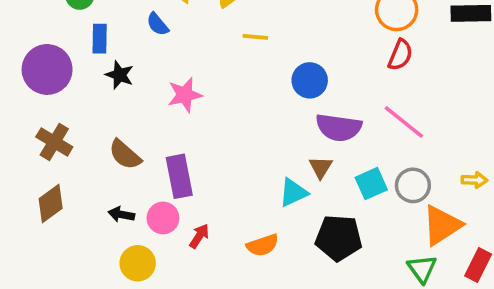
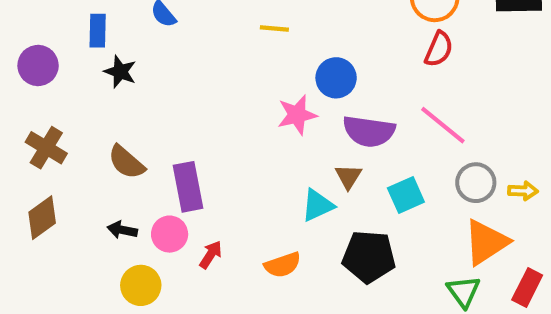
purple circle: (47, 69) -> (38, 65), size x0.7
pink star: (185, 95) -> (297, 115), moved
gray circle: (413, 185) -> (476, 183), moved

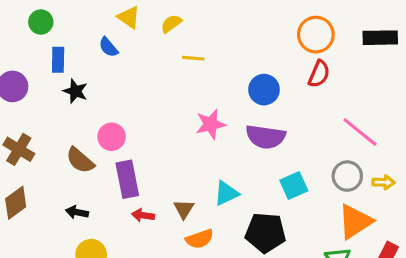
blue circle: (336, 78) -> (264, 90), moved
pink line: (443, 125) -> (360, 132), moved
brown triangle: (348, 176) -> (184, 209), moved
pink circle: (170, 234) -> (112, 137), moved
red arrow: (211, 255) -> (143, 215), moved, turned -115

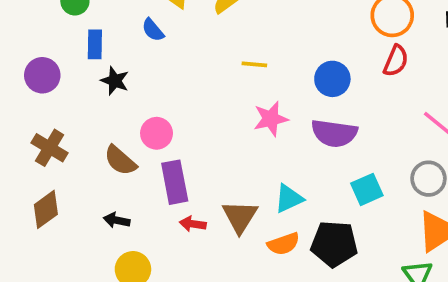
yellow line: (193, 58) -> (254, 64), moved
brown triangle: (184, 209) -> (240, 217), size x1.5
orange semicircle: (200, 239) -> (283, 244), moved

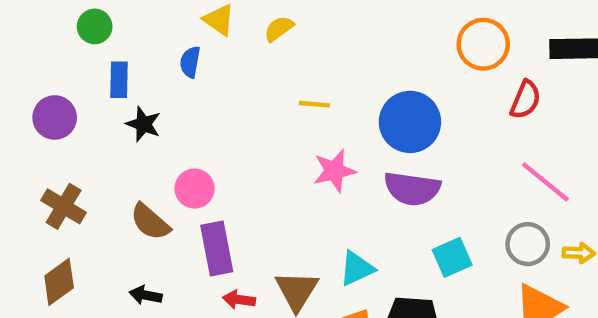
blue semicircle: (153, 30) -> (190, 62), turned 50
red semicircle: (396, 61) -> (525, 100), moved
blue circle: (332, 79) -> (410, 122), size x1.4

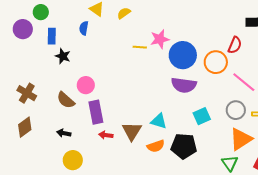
orange circle: (483, 44) -> (216, 62), moved
purple circle: (55, 117) -> (23, 29), moved
pink star: (334, 171) -> (160, 39), moved
cyan triangle: (357, 269) -> (159, 121), turned 42

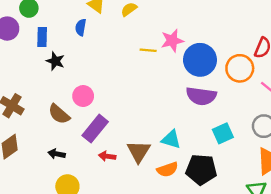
purple rectangle: (96, 112) -> (95, 129), turned 50

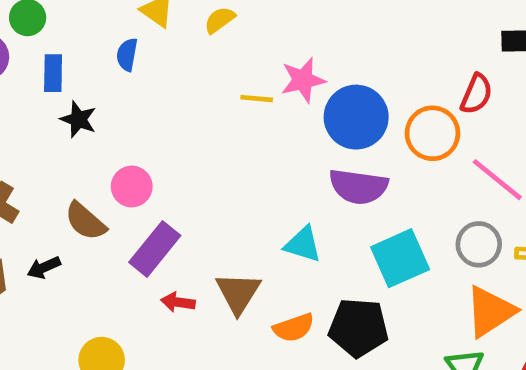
cyan square: (223, 133) -> (400, 258), size x1.4
cyan triangle: (171, 139) -> (303, 244), moved
black arrow: (57, 154) -> (44, 267), moved, turned -35

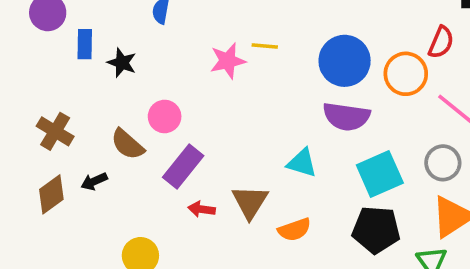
blue rectangle: (53, 73) -> (85, 44), moved
pink star: (303, 80) -> (228, 61), moved
black pentagon: (358, 328) -> (376, 230), moved

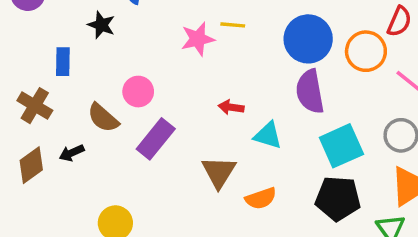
blue rectangle: (85, 44) -> (63, 62), moved
black star: (122, 63) -> (101, 25), moved
purple semicircle: (346, 116) -> (310, 92), turned 72
red arrow: (202, 209) -> (231, 107), moved

